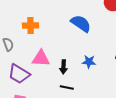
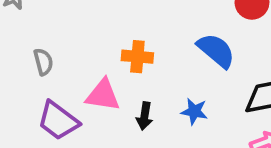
blue semicircle: (81, 24) -> (216, 50), moved
orange cross: (30, 25) -> (137, 57), moved

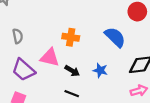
black arrow: (145, 116) -> (72, 71), turned -72

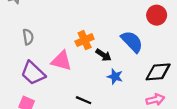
orange cross: (71, 37) -> (85, 40), turned -35
black arrow: (72, 71) -> (103, 55), moved

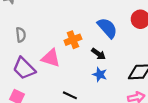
blue semicircle: (132, 42) -> (107, 28), moved
black arrow: (103, 55) -> (98, 54), moved

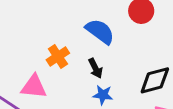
black arrow: (98, 54) -> (95, 68), turned 40

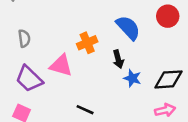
blue star: (103, 95) -> (132, 78), moved

